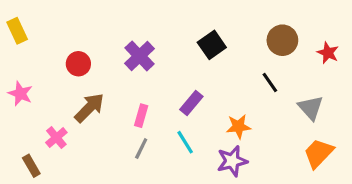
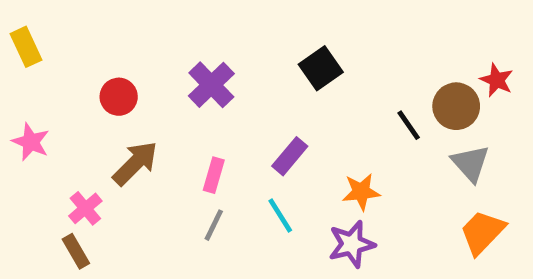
brown circle: (282, 40) -> (456, 106), moved
brown rectangle: (31, 166) -> (76, 251), moved

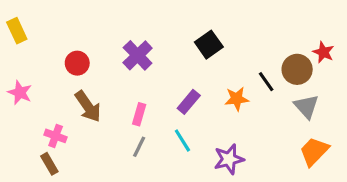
brown arrow: (135, 163) -> (88, 106), turned 100
orange star: (361, 192) -> (237, 99), moved
pink cross: (85, 208) -> (56, 136), turned -30

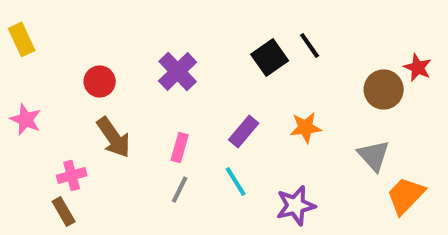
black line: (266, 82) -> (310, 45), moved
gray triangle: (306, 106) -> (374, 156), moved
pink cross: (56, 136) -> (72, 176), turned -35

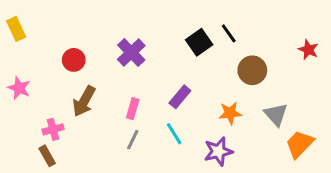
brown circle: (384, 89) -> (252, 70), moved
orange star: (306, 128) -> (230, 113), moved
brown arrow: (114, 138) -> (84, 101), turned 64

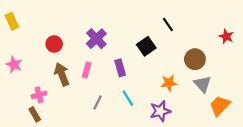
black square: (199, 42) -> (146, 46), moved
brown circle: (252, 70) -> (195, 59), moved
purple rectangle: (180, 97) -> (120, 68), moved, turned -56
brown arrow: (84, 101) -> (62, 74), turned 130
pink rectangle: (133, 109) -> (87, 70), moved

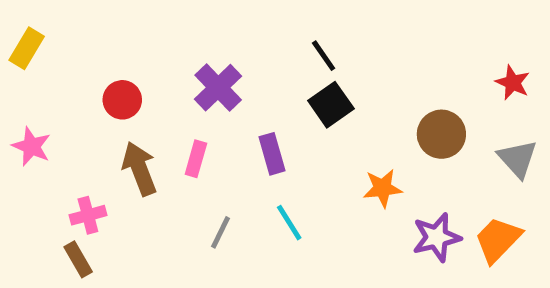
yellow rectangle: (12, 21) -> (27, 48), turned 56
black line: (168, 25) -> (324, 56), moved
gray triangle: (203, 84) -> (518, 159), moved
purple star: (160, 111) -> (437, 237), moved

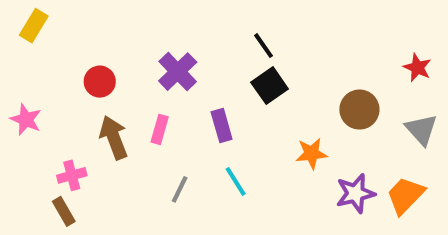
yellow rectangle: (27, 48) -> (34, 26), moved

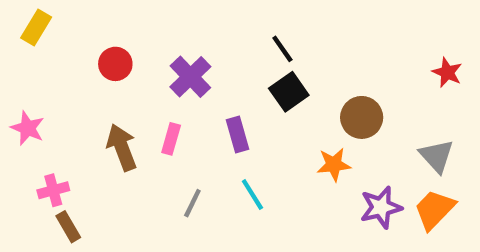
red circle: (100, 82) -> (115, 64), moved
brown circle: (359, 110) -> (362, 117), moved
gray triangle: (421, 129) -> (437, 156), moved
pink cross: (72, 175) -> (53, 190), moved

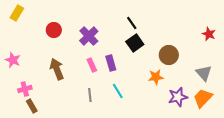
pink rectangle: (171, 139) -> (92, 65), moved, turned -40
gray line: (192, 203) -> (90, 95), turned -32

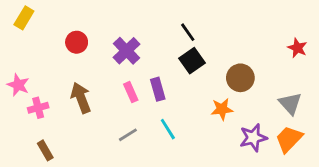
pink cross: (25, 89) -> (38, 108), moved
gray line: (90, 95) -> (128, 135), turned 64

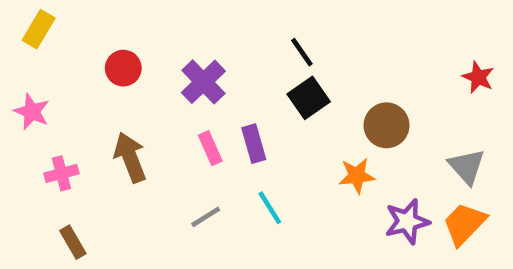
pink star: (18, 85) -> (32, 112), moved

